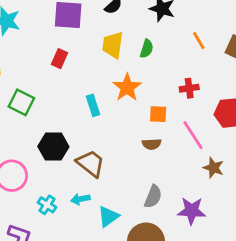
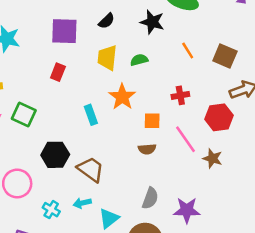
green semicircle: (147, 49) -> (139, 60), turned -120
brown star: (214, 168) -> (213, 158), moved

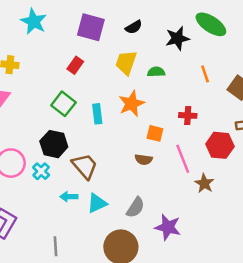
black star: (152, 22) -> (177, 38), turned 30
green square: (24, 115) -> (63, 104), moved
cyan cross: (51, 210) -> (41, 171), moved
cyan triangle: (109, 218) -> (97, 203), moved

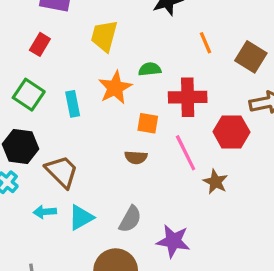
green semicircle: (156, 72) -> (150, 69), moved
red cross: (188, 115) -> (188, 97), size x1.6

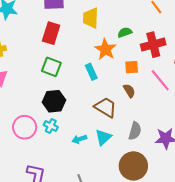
red rectangle: (40, 44) -> (51, 33), size x1.5
cyan rectangle: (73, 104) -> (91, 72), moved
brown semicircle: (136, 157) -> (129, 91), turned -112
brown trapezoid: (62, 172) -> (106, 107), moved

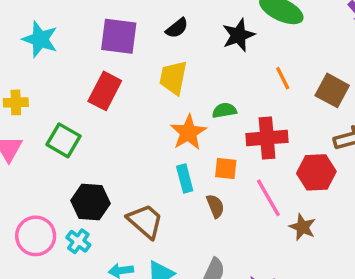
green square: (51, 67) -> (63, 140), moved
cyan rectangle: (91, 72) -> (185, 179), moved
brown trapezoid: (106, 107) -> (145, 221), moved

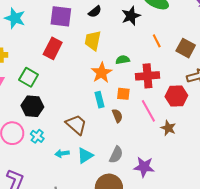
black hexagon: (91, 202) -> (32, 106), moved

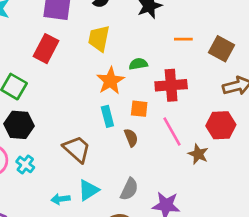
orange line: (157, 41) -> (183, 39), turned -64
red hexagon: (176, 96) -> (221, 125), moved
cyan arrow: (62, 153) -> (61, 199), moved

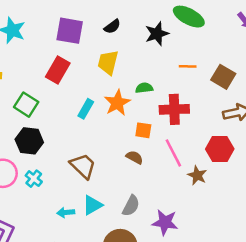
cyan rectangle: (107, 116) -> (86, 109), moved, turned 42
brown semicircle: (131, 138) -> (135, 157), turned -42

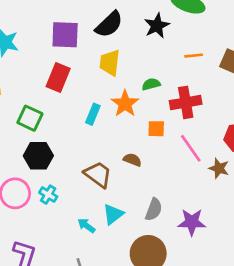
black semicircle: (112, 27) -> (109, 24), size x1.6
brown semicircle: (135, 157) -> (132, 160), moved
cyan arrow: (66, 213) -> (86, 226), turned 49

